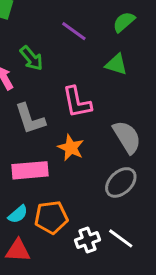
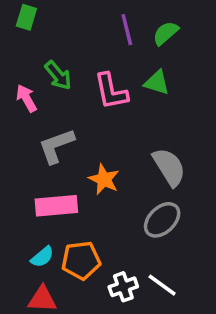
purple line: (74, 31) -> (127, 30), moved, turned 40
pink L-shape: (77, 102) -> (111, 91), moved
gray L-shape: (30, 119) -> (56, 146), turned 88

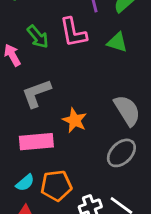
pink L-shape: (111, 91) -> (73, 32), moved

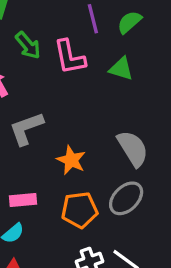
green arrow: (38, 37) -> (28, 45), moved
pink rectangle: (36, 142) -> (23, 200), moved, size x0.7
orange pentagon: (56, 186) -> (80, 210), moved

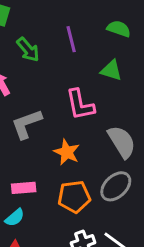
purple line: (93, 19) -> (71, 39), moved
green semicircle: (129, 22) -> (119, 29), turned 60
pink L-shape: (70, 57) -> (80, 105), moved

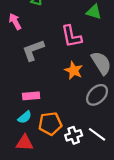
orange star: (67, 152) -> (74, 70), moved
orange pentagon: (74, 197) -> (50, 124), moved

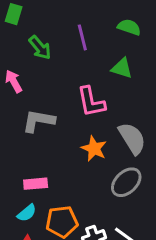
gray L-shape: (33, 50) -> (38, 121), turned 30

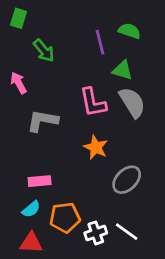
purple line: (82, 37) -> (100, 42), moved
gray semicircle: (132, 138) -> (132, 102), moved

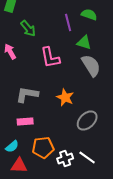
pink L-shape: (93, 102) -> (50, 58), moved
gray L-shape: (42, 121) -> (27, 94), moved
cyan semicircle: (31, 209) -> (12, 146), moved

